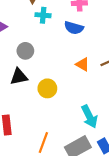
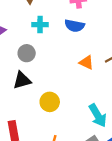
cyan cross: (43, 15) -> (40, 25), moved
yellow circle: (47, 88) -> (50, 102), moved

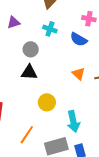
black triangle: (22, 80) -> (29, 72), moved
yellow circle: (50, 102) -> (47, 102), moved

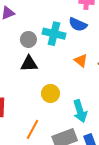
cyan cross: (50, 29) -> (54, 34), moved, size x1.5

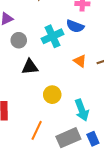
cyan cross: (54, 34) -> (53, 36), turned -35
gray circle: (28, 39) -> (19, 40), moved

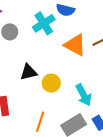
orange triangle: (80, 61) -> (75, 45), size x1.6
black triangle: (30, 67) -> (29, 72), moved

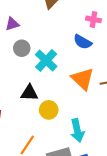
cyan cross: (44, 23) -> (46, 60), moved, turned -30

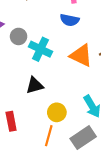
gray circle: (22, 48) -> (19, 36), moved
yellow circle: (49, 110) -> (57, 112), moved

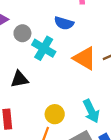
blue semicircle: (70, 20) -> (64, 23), moved
black triangle: (35, 85) -> (20, 79), moved

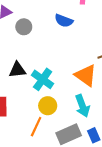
cyan cross: (44, 48) -> (43, 79), moved
orange triangle: (85, 58) -> (86, 75), moved

